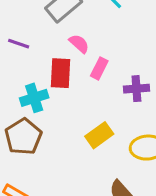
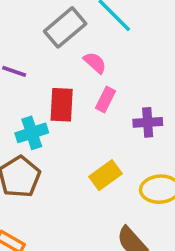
pink semicircle: (79, 44) -> (95, 63), moved

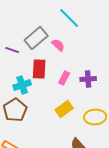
gray rectangle: (65, 27) -> (36, 38), moved
pink rectangle: (106, 100) -> (64, 78), moved

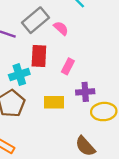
purple cross: (88, 79) -> (85, 92), moved
yellow rectangle: (64, 109) -> (54, 102), moved, turned 36

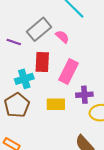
pink rectangle: (68, 66) -> (69, 71), size x1.6

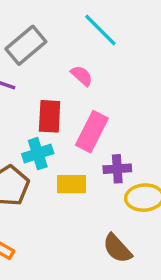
gray rectangle: (39, 29) -> (26, 45), moved
cyan cross: (24, 79) -> (38, 154), moved

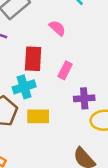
pink rectangle: (92, 132) -> (65, 70), size x0.6
yellow rectangle: (72, 184) -> (38, 116), moved

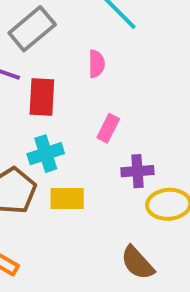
pink semicircle: (57, 28) -> (96, 64), turned 48
red rectangle: (33, 59) -> (42, 97), moved

